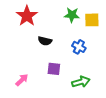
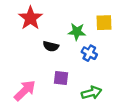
green star: (72, 15) -> (77, 32), moved
pink arrow: (22, 80) -> (25, 90), size x1.5

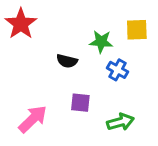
red star: (30, 18) -> (21, 24), moved

